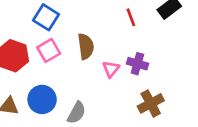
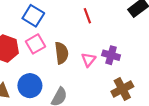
red line: (131, 17) -> (87, 16), moved
brown semicircle: (86, 46) -> (61, 53), moved

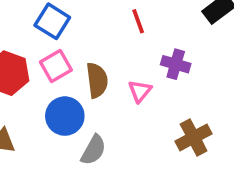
purple cross: (111, 55) -> (176, 64), moved
blue circle: (30, 86) -> (65, 116), moved

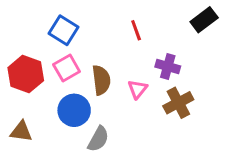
brown cross: (194, 137) -> (178, 103), moved

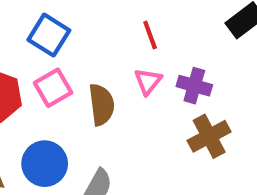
pink triangle: (138, 89) -> (148, 81), moved
blue circle: (74, 110) -> (45, 164), moved

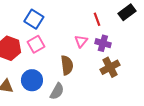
red line: (150, 35) -> (97, 19), moved
brown semicircle: (102, 105) -> (67, 65), moved

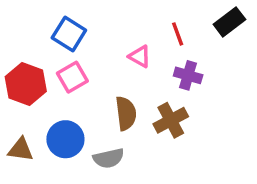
pink triangle: (81, 41) -> (140, 56), moved, turned -40
brown cross: (110, 67) -> (171, 120), moved
gray semicircle: (57, 91) -> (109, 158), turned 48

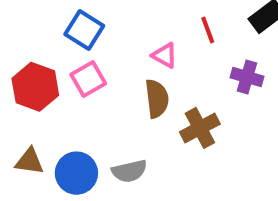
purple cross: (188, 75) -> (247, 77), moved
brown semicircle: (126, 113) -> (157, 99), moved
blue circle: (65, 139) -> (76, 173), moved

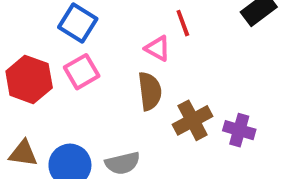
red line: (208, 30) -> (183, 23), moved
purple cross: (247, 77) -> (239, 130), moved

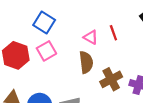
red line: (183, 23) -> (113, 33), moved

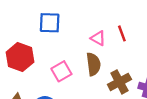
blue square: (44, 22) -> (50, 23), turned -30
pink square: (46, 51) -> (61, 71), moved

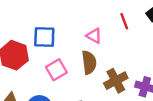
blue square: (50, 23) -> (44, 37), moved
red line: (122, 33) -> (124, 21), moved

